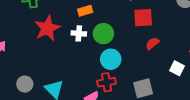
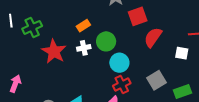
red semicircle: (152, 43) -> (153, 37), size x1.5

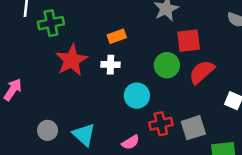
green circle: (106, 41) -> (167, 65), moved
cyan circle: (119, 63) -> (137, 96), moved
red cross: (122, 85) -> (161, 124), moved

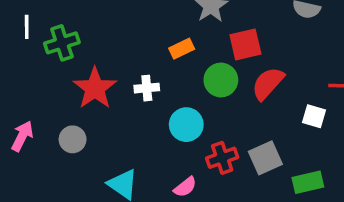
orange rectangle: (117, 36) -> (182, 49), moved
gray circle: (48, 130) -> (73, 139), moved

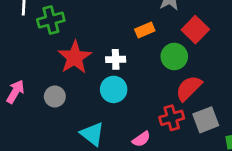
red square: (245, 44) -> (195, 30), turned -36
red semicircle: (268, 83) -> (189, 88), moved
cyan circle: (186, 125) -> (114, 89), moved

